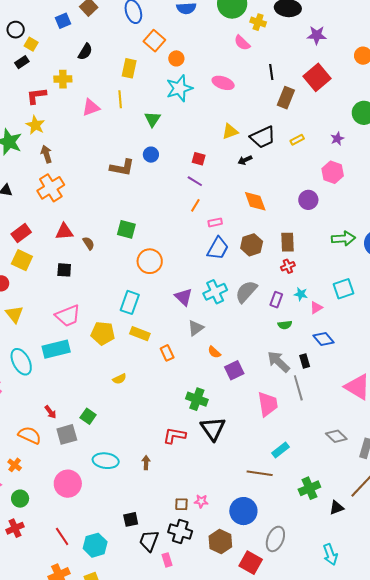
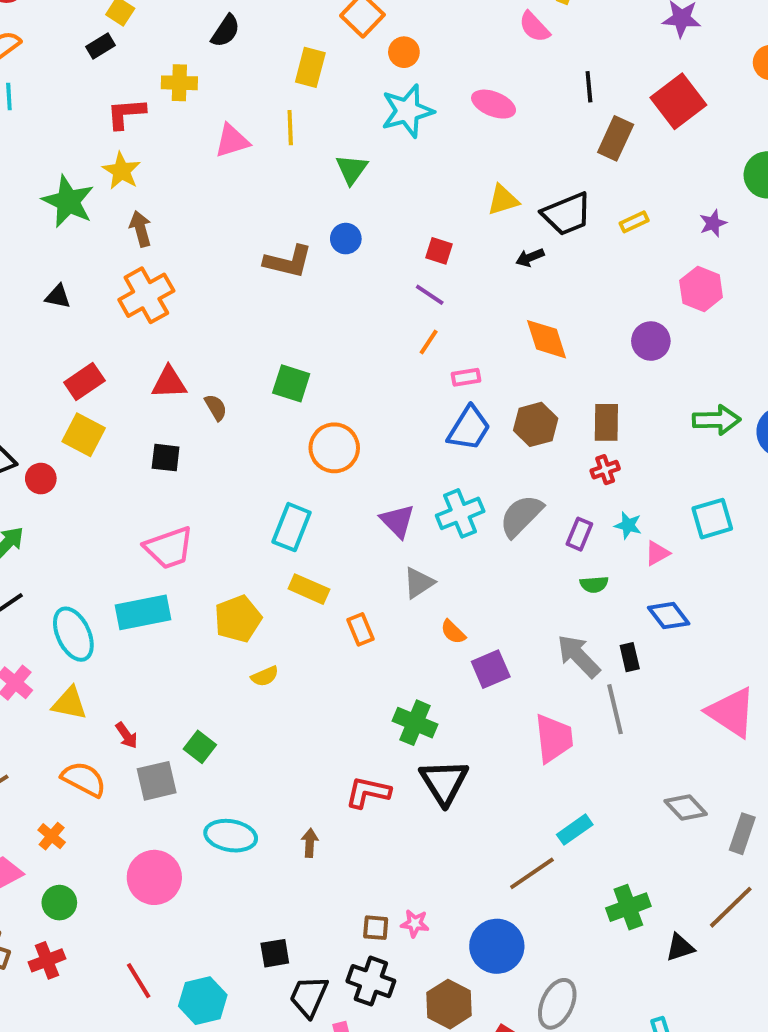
yellow triangle: (14, 314) -> (69, 703), moved, turned -42
yellow pentagon: (103, 333) -> (238, 619), moved, turned -30
brown line: (260, 473) -> (532, 873), turned -45

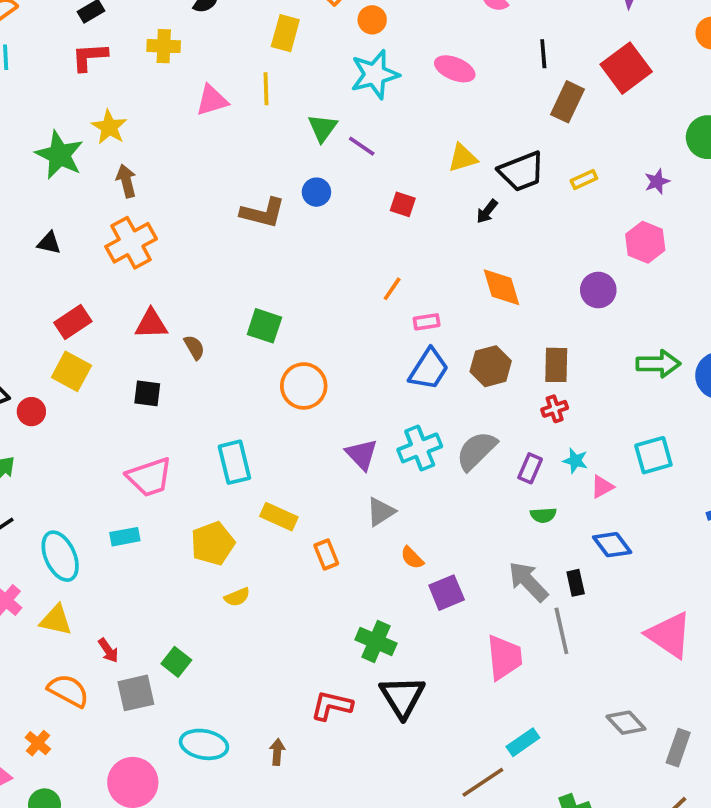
red L-shape: (126, 113) -> (89, 57), moved
black arrow: (530, 257) -> (487, 211), turned -30
purple line: (430, 295) -> (362, 146), moved
cyan rectangle: (292, 527) -> (234, 462), moved, turned -36
cyan rectangle: (143, 612) -> (125, 537), size x0.6

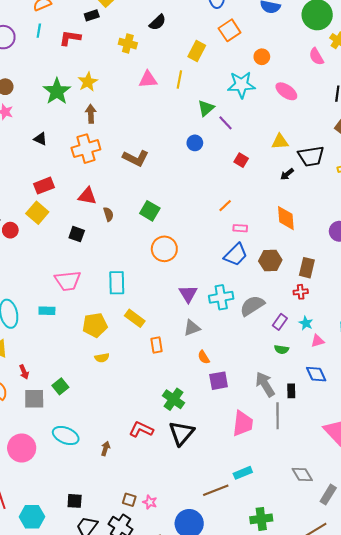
orange circle: (372, 20) -> (262, 57), moved
red L-shape: (89, 57) -> (70, 38), moved
brown L-shape: (263, 213) -> (136, 158), moved

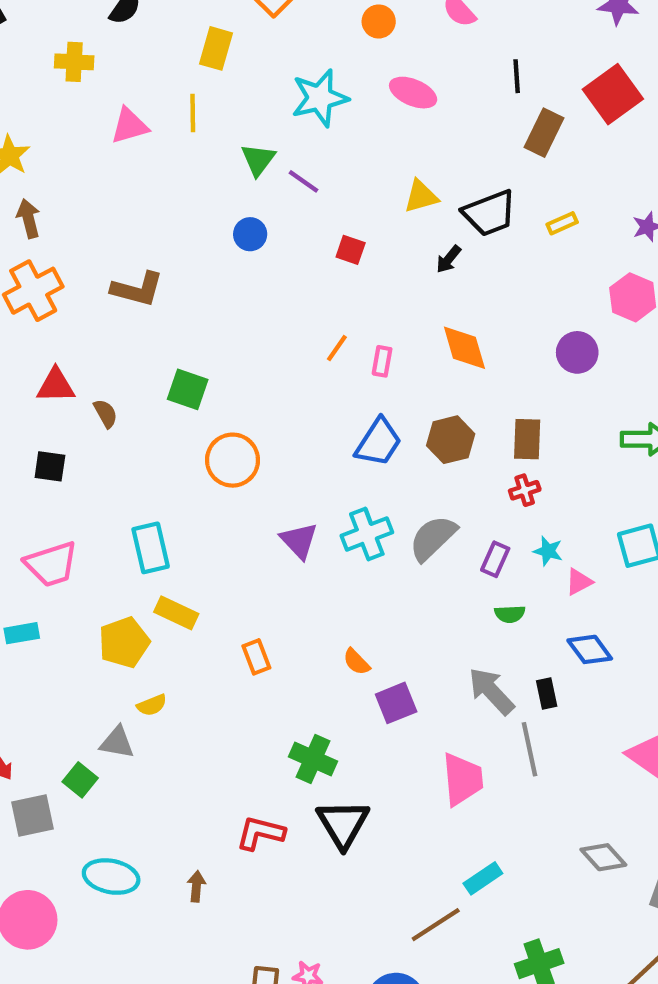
orange circle: (262, 57) -> (379, 21), moved
pink rectangle: (240, 228) -> (382, 361), moved, turned -72
yellow rectangle: (135, 318) -> (176, 613), moved
gray triangle: (192, 328) -> (117, 742), moved, turned 42

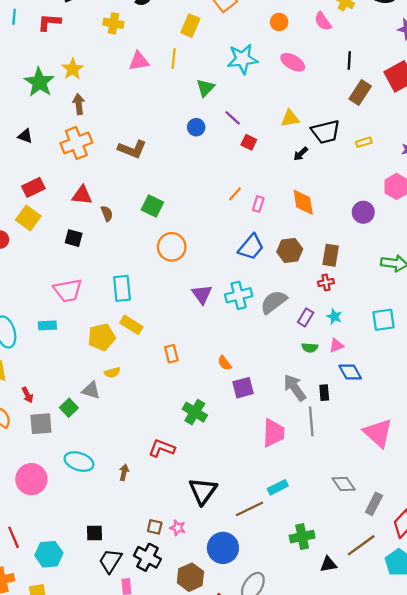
purple line: (304, 181) -> (233, 118), moved
pink triangle: (579, 582) -> (336, 345), moved
black triangle: (343, 824) -> (203, 491), moved

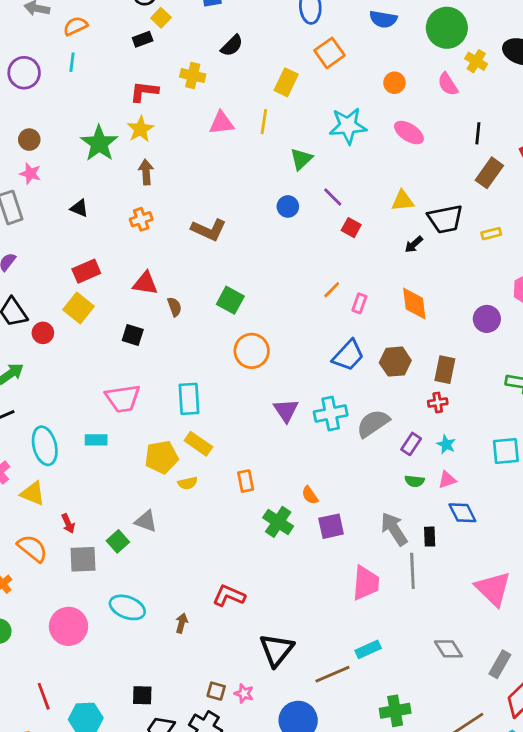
red L-shape: (49, 22) -> (144, 92), moved
orange cross: (76, 143) -> (141, 219), size x0.6
yellow semicircle: (112, 373) -> (188, 483), moved
green cross: (195, 412) -> (278, 522), moved
gray rectangle: (374, 504) -> (500, 664), moved

